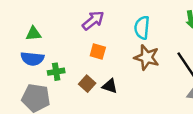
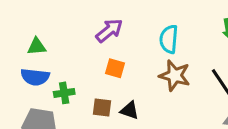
brown square: (87, 84) -> (102, 107), turned -35

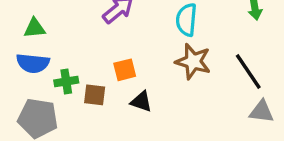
orange square: (115, 68) -> (125, 70), moved, turned -30
brown square: (102, 107) -> (95, 95), moved

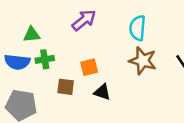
green triangle: (34, 28) -> (32, 35), moved
green cross: (66, 82) -> (45, 59), moved

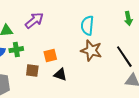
purple arrow: (84, 20) -> (34, 21), moved

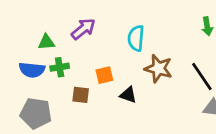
cyan semicircle: (87, 26) -> (136, 38), moved
black triangle: (60, 75) -> (128, 95), moved

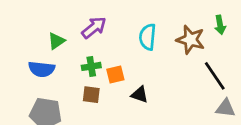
green triangle: (46, 42) -> (56, 41), turned -30
green cross: (60, 67) -> (91, 66), moved
brown star: (158, 69) -> (191, 40), moved

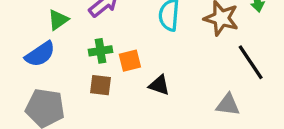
blue semicircle: (42, 69) -> (40, 54), turned -40
gray triangle: (225, 108) -> (228, 105), moved

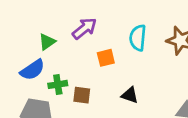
green cross: (101, 51) -> (58, 84), moved
orange square: (130, 61) -> (106, 58), moved

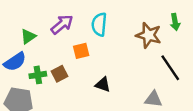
cyan semicircle: (138, 38) -> (99, 24), moved
brown square: (82, 95) -> (60, 74), moved, turned -35

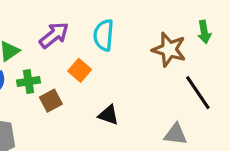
orange square: (81, 51) -> (80, 70), turned -35
green cross: (38, 75) -> (28, 81), moved

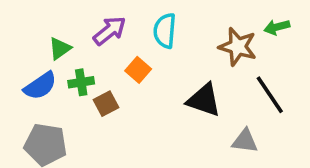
green arrow: (204, 32) -> (277, 27), turned 85
black triangle: (108, 115) -> (204, 100), moved, size x1.5

